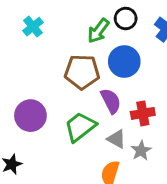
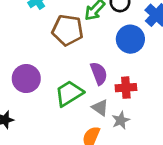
blue circle: (124, 61) -> (130, 39), moved
brown pentagon: (82, 72) -> (68, 30), moved

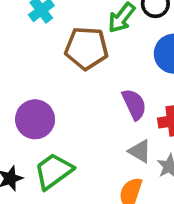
green trapezoid: (69, 93) -> (54, 171), moved

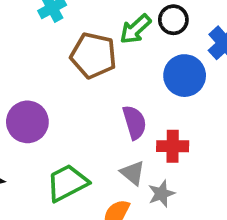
green trapezoid: (54, 171) -> (67, 183), moved

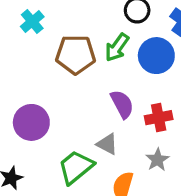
green arrow: (135, 29) -> (117, 47), moved
gray triangle: (133, 173) -> (107, 144), moved

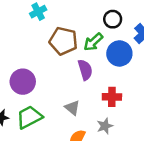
purple semicircle: (122, 104) -> (85, 70), moved
green trapezoid: (76, 167) -> (29, 117), moved

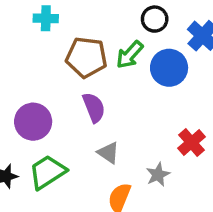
cyan cross: (38, 12) -> (46, 18), turned 35
purple semicircle: (85, 70) -> (94, 107), moved
red cross: (112, 97) -> (192, 143), moved, turned -36

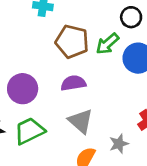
purple semicircle: (94, 107) -> (73, 83), turned -85
gray triangle: (108, 153) -> (81, 121), size x1.4

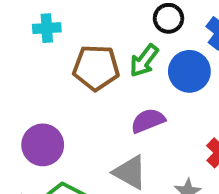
purple semicircle: (73, 83) -> (148, 121), moved

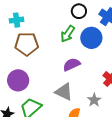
brown pentagon: (96, 68) -> (27, 44), moved

